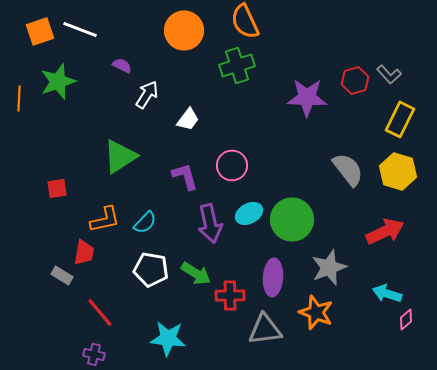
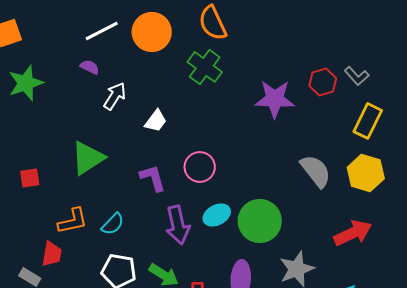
white line: (80, 29) -> (102, 31), moved, turned -48
green cross: (237, 65) -> (205, 67), turned -36
red square: (57, 188) -> (30, 178), moved

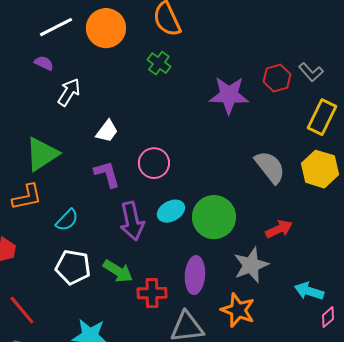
green cross: (205, 67) -> (159, 63), size x0.7
white trapezoid: (156, 121) -> (107, 131), moved
orange L-shape: (73, 221) -> (27, 197), moved
red arrow: (353, 233) -> (279, 229), moved, size x0.7

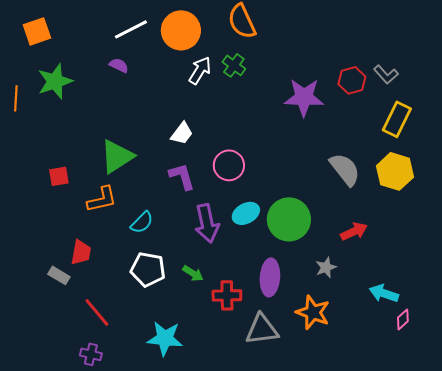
white arrow: (69, 92) -> (200, 70), moved
gray star: (251, 265) -> (326, 267), size x0.6
green arrow: (118, 271) -> (193, 273), size x0.7

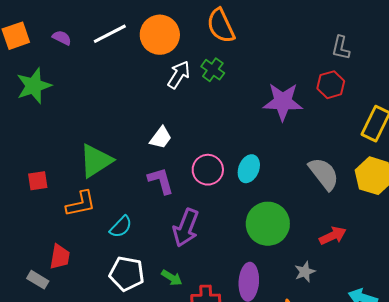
purple semicircle: (119, 65) -> (62, 38), moved
gray L-shape: (386, 74) -> (341, 48), moved, turned 55
cyan ellipse: (246, 213) -> (249, 169), moved, turned -40
purple arrow: (207, 223) -> (186, 228), turned 33

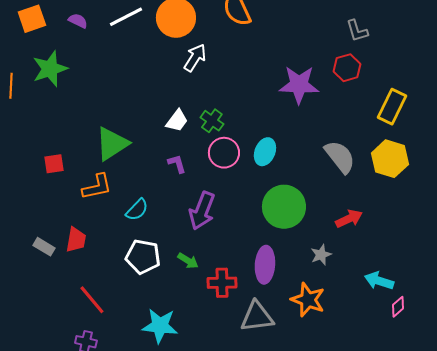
gray L-shape: (341, 48) -> (357, 31), turned -30
green cross: (213, 70) -> (212, 121), moved
purple L-shape: (161, 181) -> (177, 164), size x0.7
gray rectangle: (38, 280) -> (44, 247), moved

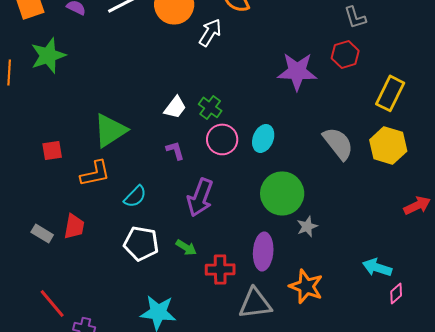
white arrow: (195, 58) -> (210, 32), moved
red arrow: (349, 219) -> (417, 205), moved
gray star: (321, 255) -> (307, 226), moved
red line: (92, 300) -> (52, 303), moved

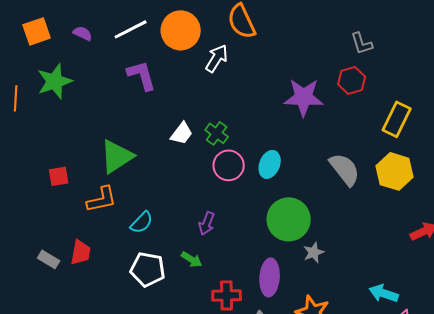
purple L-shape: (175, 150) -> (142, 75), moved, size x1.6
purple arrow: (200, 197) -> (207, 223), size x0.6
green arrow: (186, 247) -> (192, 259), moved

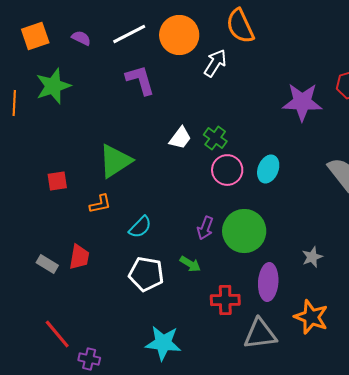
orange L-shape: (102, 199) -> (100, 204), size x0.7
green circle: (289, 219) -> (244, 231), moved

